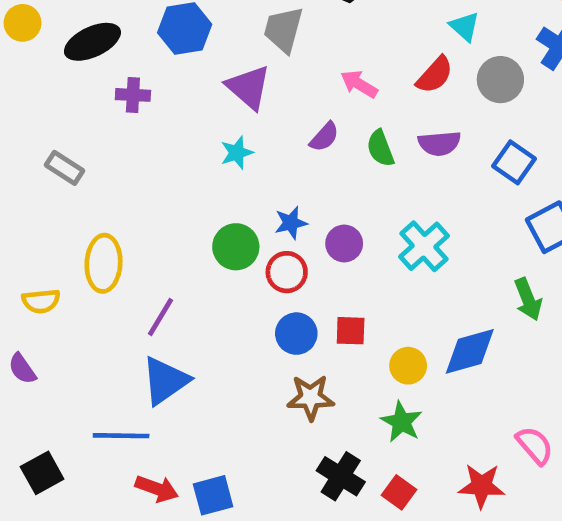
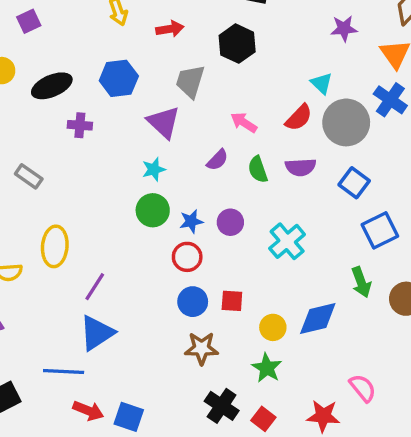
gray circle: (500, 80) -> (346, 122), size x1.4
purple circle: (344, 243) -> (230, 222), moved
green circle: (236, 247) -> (153, 210), moved
blue square: (213, 495) -> (129, 417), turned 32

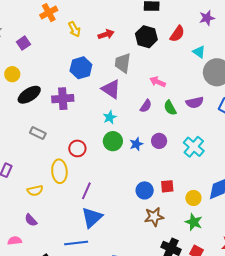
black ellipse: (52, 86) -> (29, 95), moved
red semicircle: (299, 118) -> (177, 34), moved
purple cross: (80, 125) -> (63, 99), size x1.5
red circle: (187, 257) -> (77, 148), moved

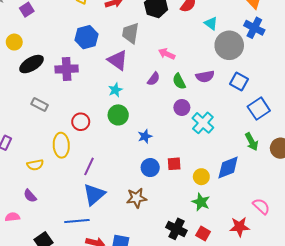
purple circle: (159, 141) -> (182, 107), moved
blue star: (136, 144) -> (145, 136), moved
brown star: (154, 217) -> (136, 198), moved

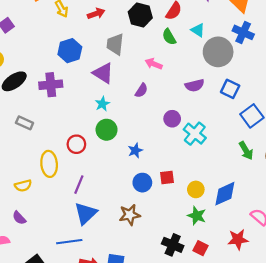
green semicircle: (179, 81) -> (169, 37), moved
red circle: (81, 122) -> (76, 144), moved
blue diamond: (228, 168) -> (225, 194), moved

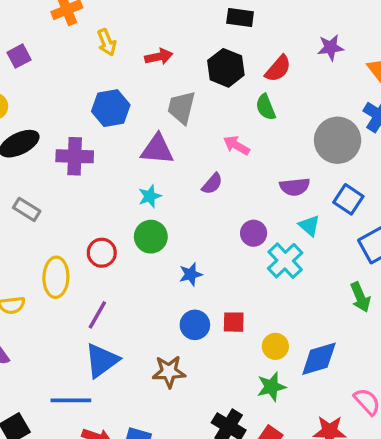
cyan triangle: (198, 30) -> (309, 226), moved
purple triangle: (103, 73) -> (157, 149), turned -35
green star: (197, 216) -> (271, 387), turned 30

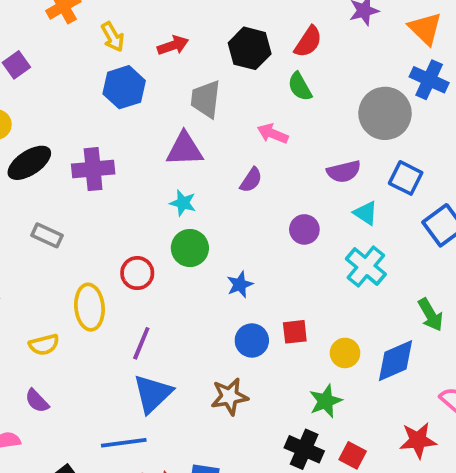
blue hexagon: (111, 108) -> (124, 87), moved
cyan star: (150, 196) -> (183, 203), turned -30
cyan cross: (285, 261) -> (366, 267), moved
green arrow: (360, 297) -> (431, 315), moved
green star: (271, 387) -> (326, 401), moved

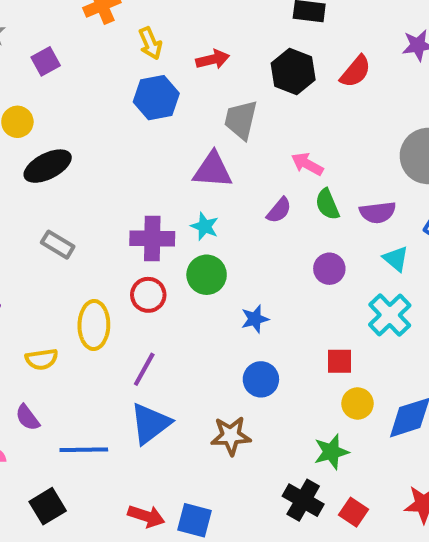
green semicircle: (300, 87) -> (327, 204), moved
purple cross: (93, 169) -> (152, 239), moved
red square: (295, 332) -> (339, 361), moved
blue line: (124, 443) -> (84, 450), moved

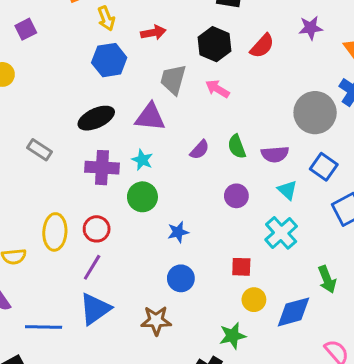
pink arrow: (307, 164) -> (217, 89), moved
black ellipse: (48, 166) -> (96, 118), moved
gray rectangle: (58, 245) -> (40, 150), moved
red circle: (148, 295) -> (97, 229), moved

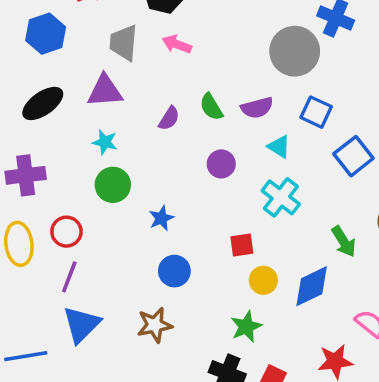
purple cross: (102, 168) -> (26, 175), moved

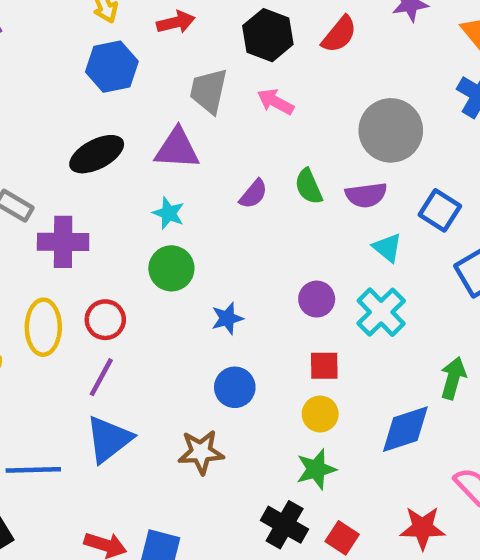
gray circle: (295, 51) -> (391, 130), moved
purple circle: (221, 164) -> (317, 299), moved
green arrow: (344, 241) -> (453, 378), turned -140
yellow circle: (263, 280) -> (320, 414), moved

